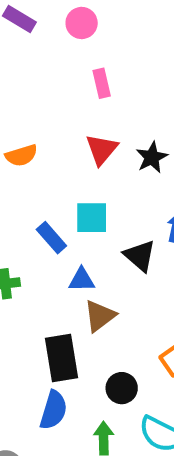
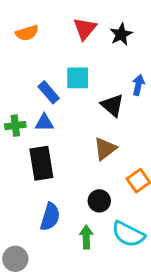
blue triangle: (82, 280) -> (44, 123), moved
brown triangle: (100, 316) -> (105, 149), moved
black rectangle: (62, 358) -> (41, 163), moved

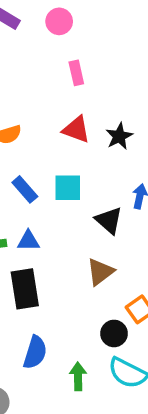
red triangle: (85, 29) -> (76, 129), turned -50
blue rectangle: (49, 92) -> (25, 189), moved
black circle: (99, 201) -> (114, 333), moved

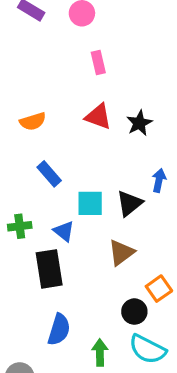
cyan square: (68, 188) -> (90, 203), moved
black triangle: (109, 220) -> (129, 203), turned 40
blue triangle: (28, 241) -> (64, 231), moved, turned 40

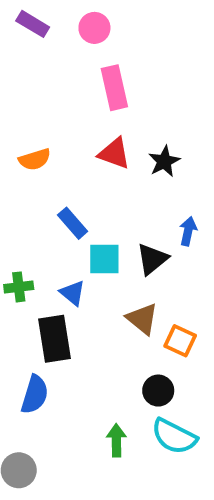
pink rectangle: (98, 62) -> (114, 88), size x1.5
blue rectangle: (49, 174) -> (73, 223), moved
brown triangle: (121, 253) -> (142, 319), turned -44
orange square: (159, 289) -> (180, 341), moved, turned -30
blue semicircle: (59, 330) -> (35, 395), moved

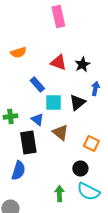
red triangle: (114, 153) -> (58, 62), moved
black star: (164, 161) -> (82, 64), moved
brown triangle: (142, 319) -> (60, 132), moved

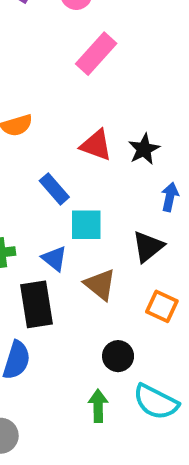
pink rectangle: (58, 16) -> (96, 54), turned 55
black triangle: (77, 102) -> (148, 247), moved
black circle: (80, 168) -> (118, 356), moved

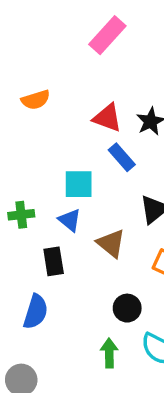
blue rectangle: (54, 189) -> (122, 157), moved
cyan square: (86, 225) -> (79, 184), moved
black rectangle: (36, 304) -> (54, 261), size x0.7

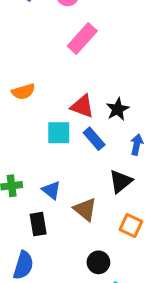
cyan square: (79, 184) -> (59, 133), moved

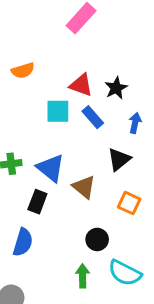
blue triangle: (51, 190) -> (51, 168), size x1.5
black rectangle: (38, 224) -> (37, 202), turned 30

